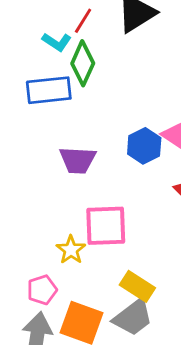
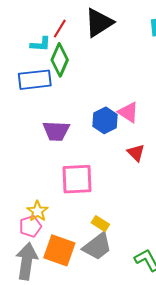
cyan L-shape: (57, 42) -> (41, 44), turned -30
yellow star: (71, 250) -> (37, 211), moved
yellow rectangle: (137, 286) -> (100, 224), size x0.7

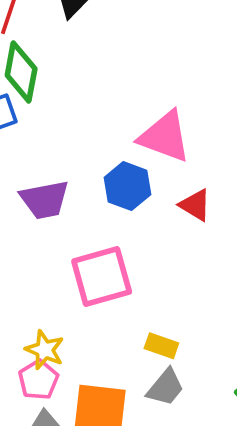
pink triangle: (128, 112) -> (165, 137), size x1.4
blue hexagon: (105, 120) -> (127, 186), moved
gray trapezoid: (97, 246) -> (166, 387), size x0.7

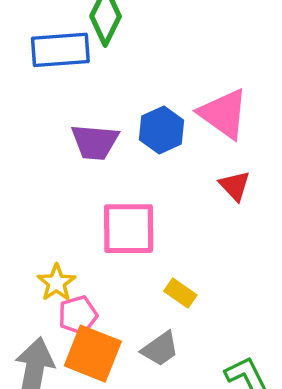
blue hexagon: (127, 186) -> (162, 130), moved
yellow rectangle: (161, 346) -> (180, 293), moved
pink pentagon: (38, 380) -> (78, 315), moved

